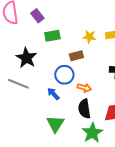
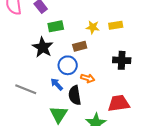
black star: (26, 58) -> (43, 47), moved
gray line: (18, 84) -> (26, 89), moved
black semicircle: (84, 109) -> (75, 95), moved

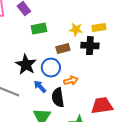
black star: (43, 47) -> (26, 65), moved
black cross: (122, 60) -> (90, 46), moved
orange arrow: (88, 78) -> (71, 81), turned -32

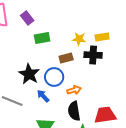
black semicircle: (58, 98) -> (74, 111), moved

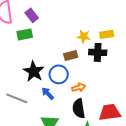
green rectangle: (42, 38) -> (25, 34), moved

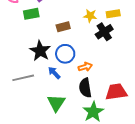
black cross: (98, 52) -> (104, 32), turned -36
brown rectangle: (71, 55) -> (63, 27), moved
gray line: (17, 98) -> (23, 78), turned -35

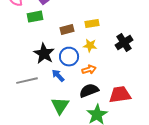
yellow rectangle: (113, 14) -> (92, 24), moved
yellow star: (90, 16) -> (90, 46), moved
black cross: (104, 32) -> (124, 43), moved
black semicircle: (85, 88) -> (89, 91), turned 78

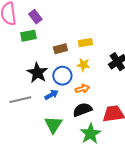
blue arrow: (58, 76) -> (51, 95), turned 104

